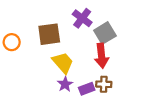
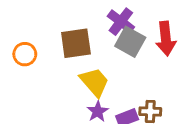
gray square: (105, 33) -> (130, 42), moved, turned -30
red arrow: (101, 56) -> (166, 39), moved

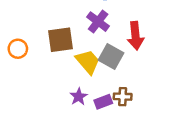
gray square: (130, 42) -> (111, 56), moved
yellow trapezoid: (95, 82) -> (88, 62), moved

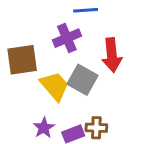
purple cross: (98, 22) -> (67, 38), turned 30

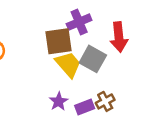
brown square: (22, 60) -> (59, 41), moved
brown cross: (96, 128) -> (105, 101), turned -30

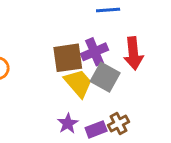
purple cross: (79, 22) -> (95, 52), moved

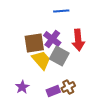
purple cross: (95, 52) -> (52, 39), turned -30
purple star: (68, 123) -> (22, 87), moved

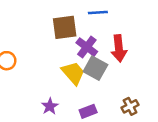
brown square: (34, 43) -> (65, 27), moved
brown cross: (68, 87) -> (130, 106), moved

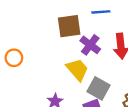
gray square: (95, 68) -> (98, 88), moved

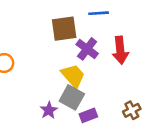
gray square: (98, 88) -> (72, 97), moved

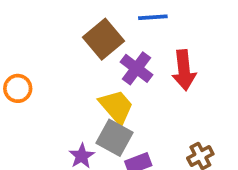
brown square: (64, 29) -> (104, 39), turned -32

